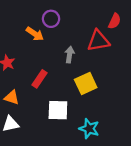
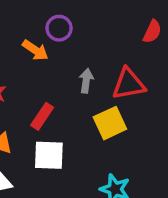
red triangle: (98, 41) -> (129, 84), moved
white square: (58, 110) -> (49, 155), moved

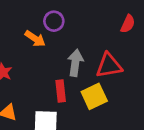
gray arrow: (86, 81) -> (75, 63), size x1.4
red rectangle: (42, 116) -> (61, 91), moved, turned -40

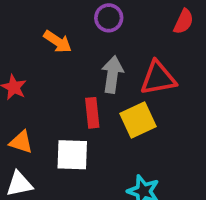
purple circle: (54, 21) -> (109, 18), moved

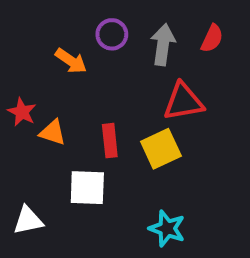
purple circle: (109, 18) -> (112, 34), moved
gray arrow: (112, 74) -> (163, 45), moved
orange triangle: (21, 142) -> (53, 132), moved

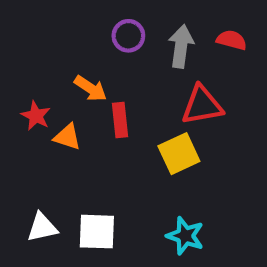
red semicircle: (212, 38) -> (232, 40), turned -100
orange arrow: (71, 61) -> (91, 88), moved
red rectangle: (110, 141) -> (120, 120), moved
white square: (87, 188) -> (97, 232), moved

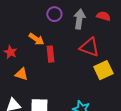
red triangle: (202, 105) -> (89, 47), turned 30
orange triangle: (67, 137) -> (21, 74), moved
yellow square: (179, 154) -> (103, 70), moved

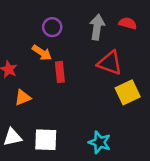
purple circle: (54, 14) -> (52, 27), moved
orange triangle: (21, 74) -> (23, 98), turned -40

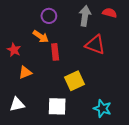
yellow square: (128, 92) -> (75, 81), moved
white square: (46, 140) -> (57, 106), moved
cyan star: (100, 142) -> (102, 108), moved

